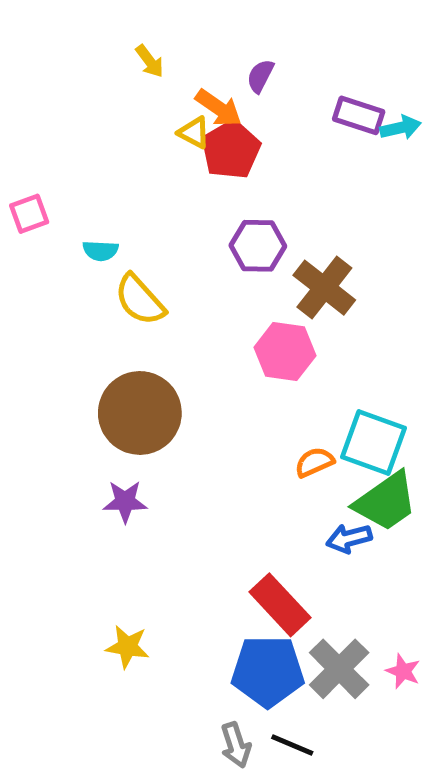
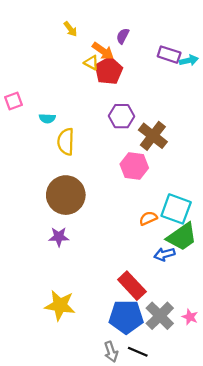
yellow semicircle: (140, 300) -> (66, 142), turned 44
yellow star: (128, 647) -> (60, 305), size x1.5

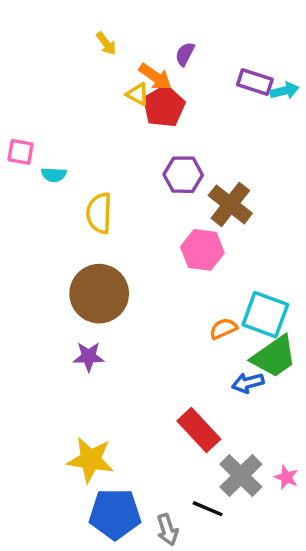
pink square: (14, 101) -> (20, 152), turned 30
cyan semicircle: (47, 118) -> (54, 175), moved
blue pentagon: (126, 317) -> (115, 514), moved
black line: (138, 352) -> (208, 509), moved

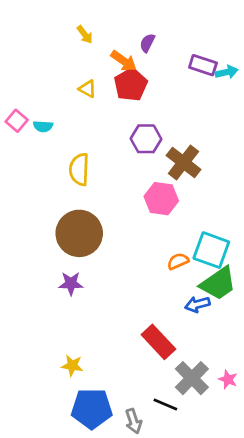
yellow triangle: (138, 94) -> (88, 89), moved
pink square: (20, 152) -> (17, 121), turned 30
cyan semicircle: (54, 175) -> (43, 126), moved
yellow star: (90, 460) -> (72, 366), size x0.6

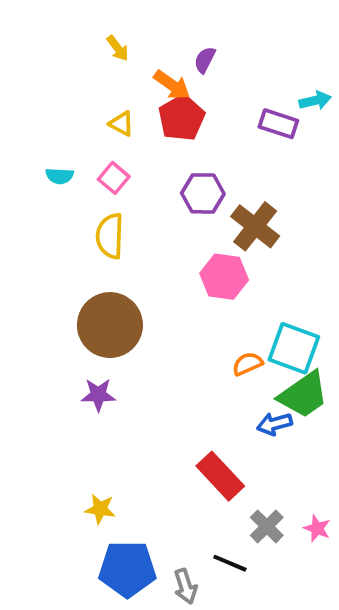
purple rectangle: (203, 65) -> (278, 124), moved
pink square: (17, 121) -> (114, 178), moved
gray cross: (192, 378) -> (267, 526), size x0.7

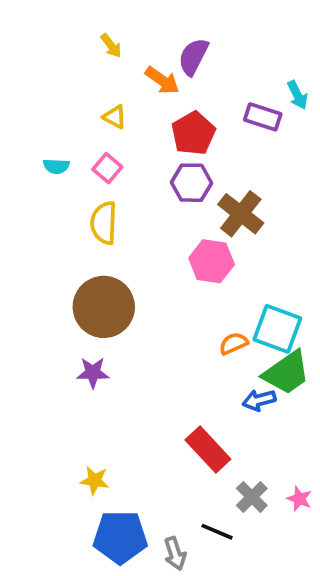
purple semicircle: (205, 60) -> (193, 57), size x1.5
cyan arrow: (315, 100) -> (297, 95), turned 76
red pentagon: (182, 118) -> (193, 133), moved

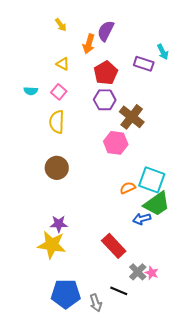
orange arrow: (162, 80) -> (89, 44), turned 72
brown circle: (104, 307) -> (57, 168), size x0.7
purple star: (93, 373) -> (59, 224), moved
yellow star: (95, 481) -> (52, 245), moved, size x1.8
pink star: (299, 499) -> (152, 273), moved

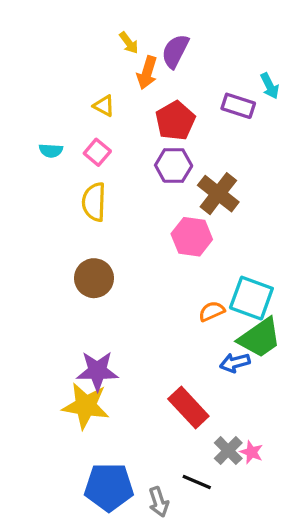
yellow arrow: (61, 25) -> (129, 43), moved
purple star: (59, 224) -> (97, 371), size x1.4

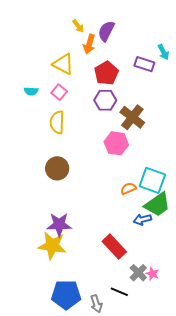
yellow triangle: (104, 106) -> (63, 64), size x1.6

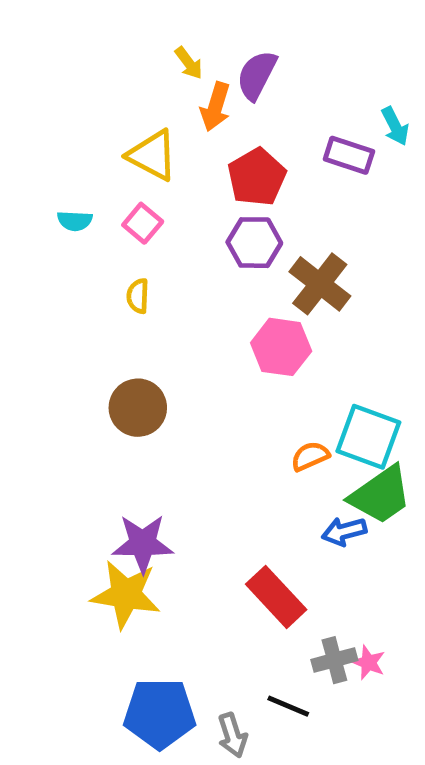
yellow semicircle: (57, 122) -> (138, 296), size x0.6
gray cross: (138, 273) -> (334, 660), turned 30

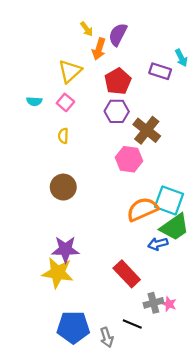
yellow triangle: (152, 155) -> (70, 71), turned 50
orange semicircle: (310, 456) -> (142, 209), size x1.8

